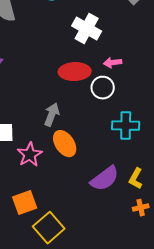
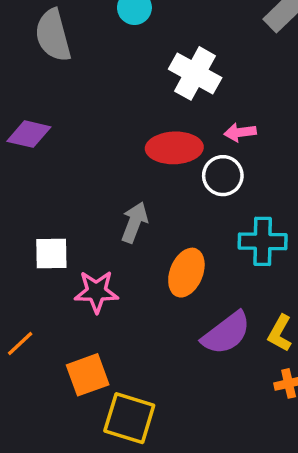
orange ellipse: (65, 144) -> (186, 273), moved, turned 56
pink star: (30, 155) -> (96, 292), turned 30
yellow square: (49, 228) -> (129, 418), turned -32

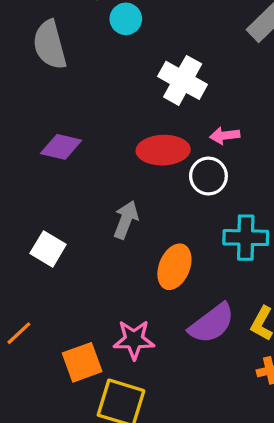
purple diamond: (29, 134) -> (61, 147), moved
white square: (51, 254) -> (48, 249), turned 32
pink star: (96, 292) -> (134, 340), moved

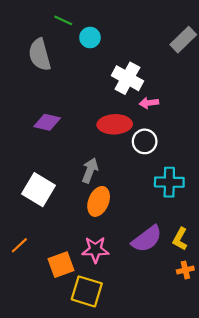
pink arrow: (225, 136) -> (149, 103), moved
white square: (48, 249) -> (39, 190), size x1.4
orange ellipse: (174, 267) -> (99, 201), moved

